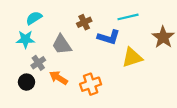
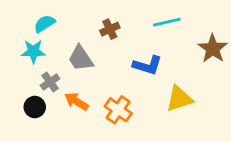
blue L-shape: (109, 37) -> (147, 65), moved
yellow triangle: (132, 57) -> (179, 99), moved
orange cross: (91, 84) -> (118, 110), turned -36

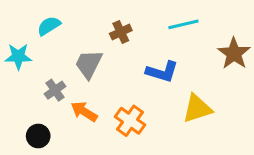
cyan star: (33, 51) -> (18, 56), moved
gray trapezoid: (81, 58) -> (89, 64), turned 60
black circle: (35, 107) -> (38, 136), moved

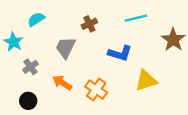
cyan star: (18, 56) -> (13, 42), turned 30
gray cross: (55, 90) -> (30, 67), moved

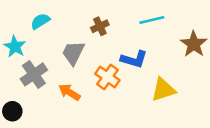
gray cross: (30, 67) -> (34, 74), size x1.5
orange cross: (96, 90) -> (107, 77), moved
black circle: (28, 101) -> (12, 111), moved

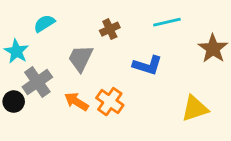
orange cross: (107, 77) -> (110, 102), moved
yellow triangle: (163, 90) -> (195, 108), moved
black circle: (12, 111) -> (14, 102), moved

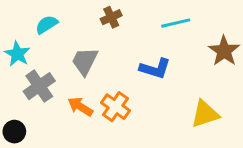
brown cross: (110, 29) -> (111, 17), moved
black circle: (14, 102) -> (14, 132), moved

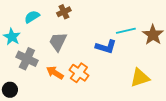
brown cross: (111, 17) -> (64, 12), moved
cyan line: (176, 23) -> (126, 31), moved
gray cross: (39, 86) -> (27, 59), turned -30

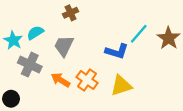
cyan semicircle: (32, 17) -> (35, 33), moved
cyan line: (126, 31) -> (139, 34), turned -36
yellow triangle: (140, 78) -> (121, 86), moved

